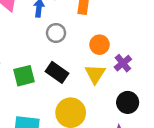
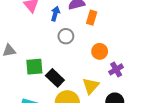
black rectangle: (57, 72) -> (55, 78), moved
yellow triangle: (95, 74) -> (91, 86), moved

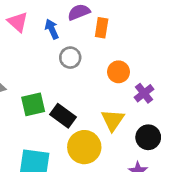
blue arrow: (55, 14) -> (52, 29), turned -32

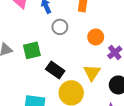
green square: (33, 104) -> (32, 50), moved

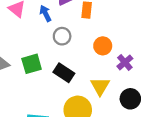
black rectangle: (55, 70) -> (64, 73), moved

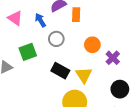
green square: (32, 64) -> (28, 52), moved
yellow triangle: (100, 86) -> (84, 75), moved

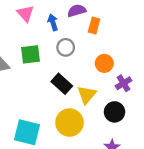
black circle: (120, 89) -> (115, 112), moved

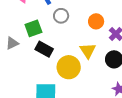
black rectangle: (62, 84) -> (44, 49), moved
yellow circle: (69, 123) -> (69, 67), moved

